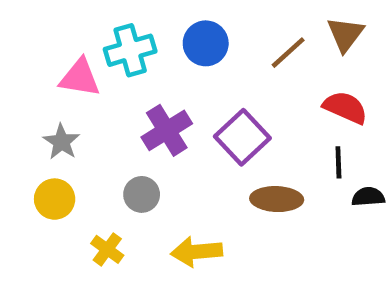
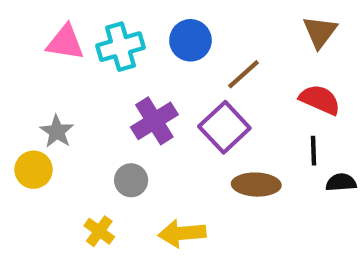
brown line: (288, 53) -> (243, 74), moved
pink triangle: (80, 78) -> (65, 42), moved
yellow circle: (55, 199) -> (34, 170), moved

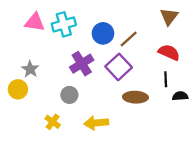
blue circle: (190, 40) -> (103, 33), moved

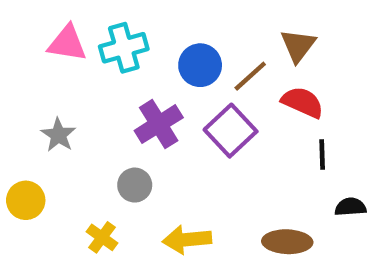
brown triangle: (169, 17) -> (298, 46), moved
red semicircle: (169, 52) -> (303, 102), moved
yellow circle: (18, 89) -> (26, 200), moved
black semicircle: (180, 96) -> (350, 207), moved
brown ellipse: (135, 97) -> (287, 242), moved

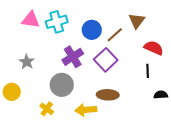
red semicircle: (303, 102) -> (154, 48), moved
gray circle: (135, 185) -> (62, 85), size x1.5
brown ellipse: (287, 242) -> (108, 95), moved

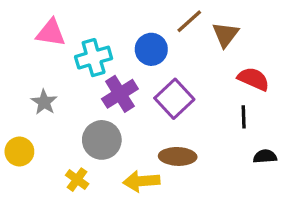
cyan cross: (57, 22) -> (94, 58), moved
brown line: (115, 35) -> (189, 21), moved

